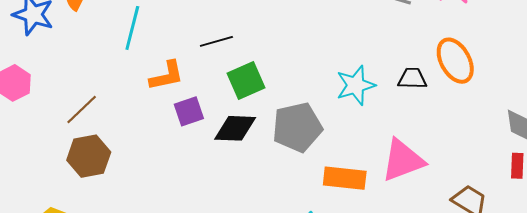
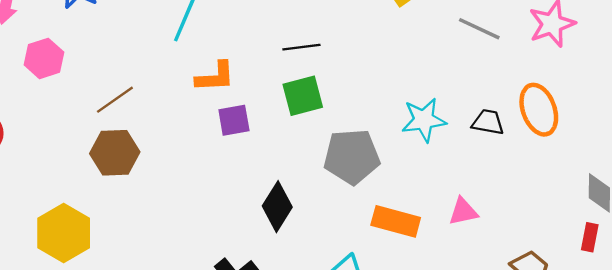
black line: (216, 41) -> (301, 47), moved
black diamond: (235, 128) -> (277, 207), moved, turned -69
pink triangle: (403, 160) -> (463, 211), size x0.6

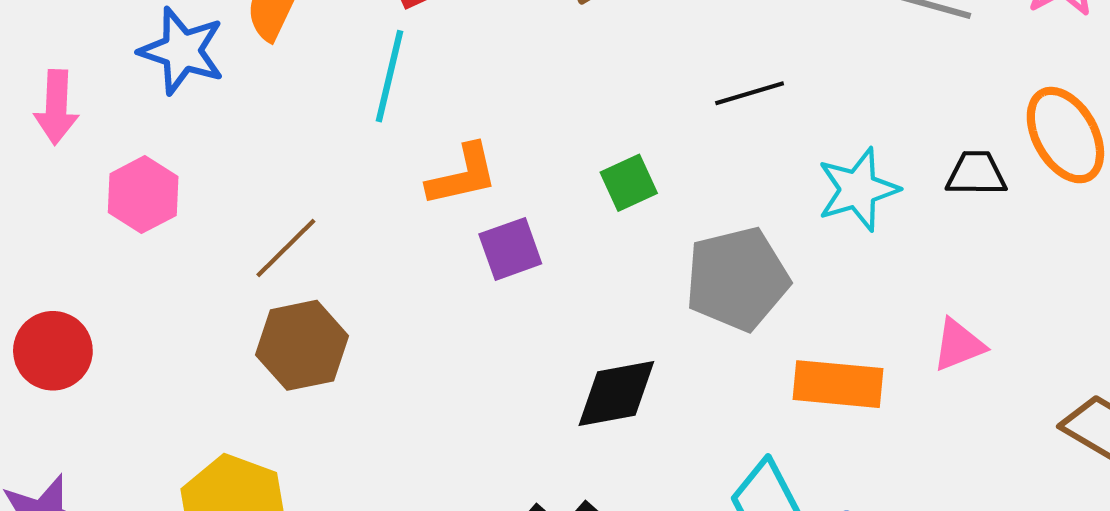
black line: (301, 47) -> (750, 93), moved
green square: (303, 96) -> (629, 183), size x0.7
black diamond: (277, 207) -> (616, 393), turned 57

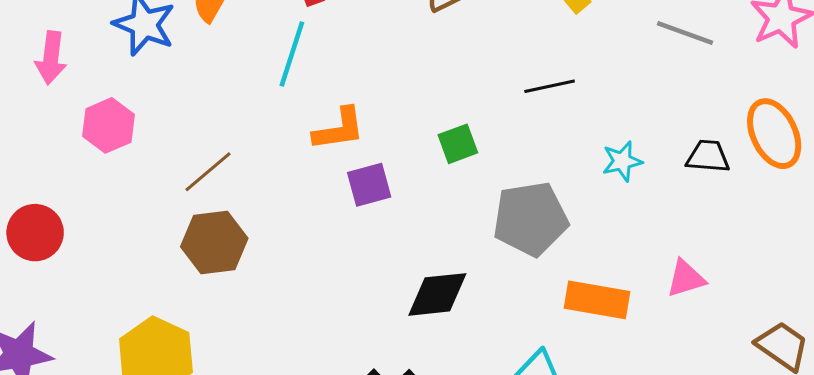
cyan star: (858, 189) -> (622, 161), size x0.7

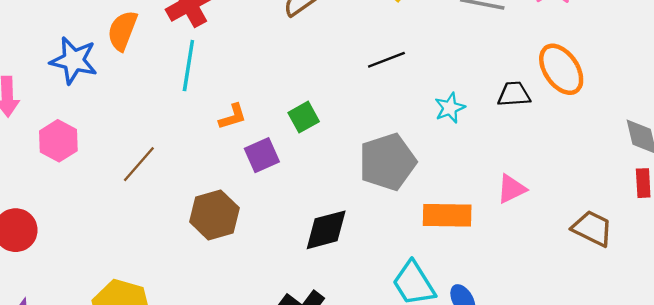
orange L-shape: (339, 129) -> (233, 117), size x0.7
green square: (458, 144) -> (304, 117), moved
brown hexagon: (214, 242) -> (214, 215), moved

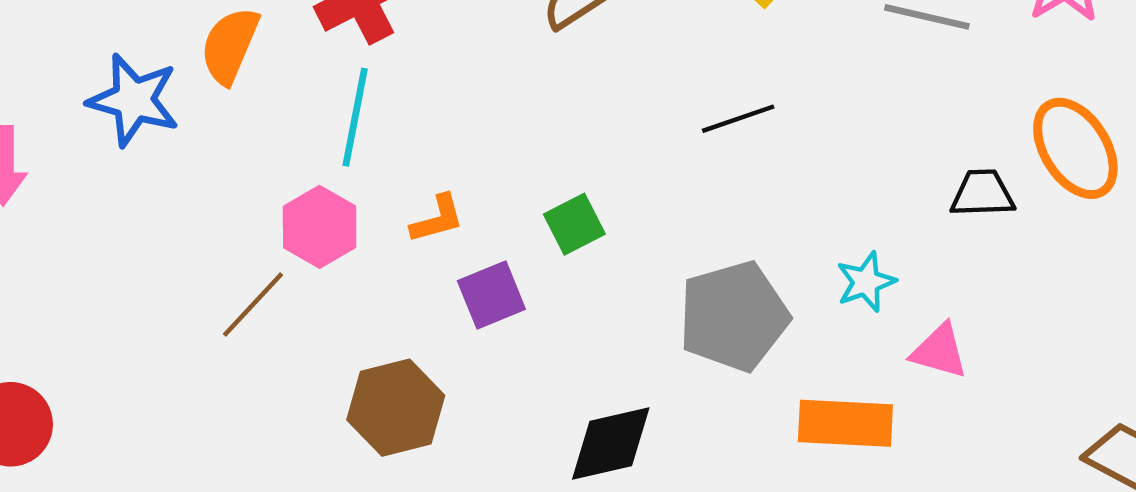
cyan star: (450, 108) -> (866, 282), moved
pink hexagon: (58, 141) -> (320, 227), moved
pink triangle: (512, 189) -> (939, 351), moved, turned 40

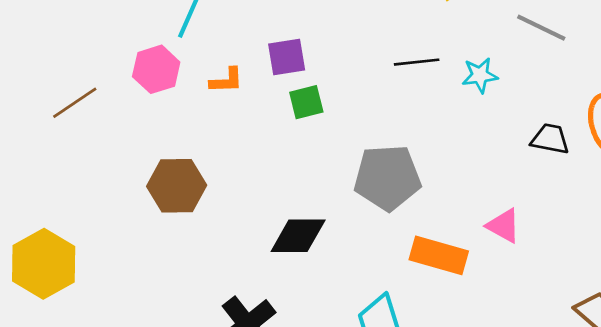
cyan star: (866, 282) -> (480, 75), moved
purple square: (491, 295) -> (287, 57), moved
brown line: (253, 305) -> (75, 103), moved

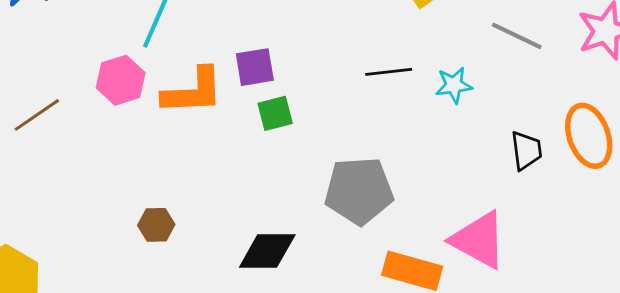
orange L-shape: (226, 80) -> (193, 91), size x1.8
black trapezoid: (550, 139) -> (526, 150), turned 72
brown hexagon: (177, 186) -> (156, 225), moved, size x0.6
pink triangle: (504, 226) -> (479, 240), size x1.6

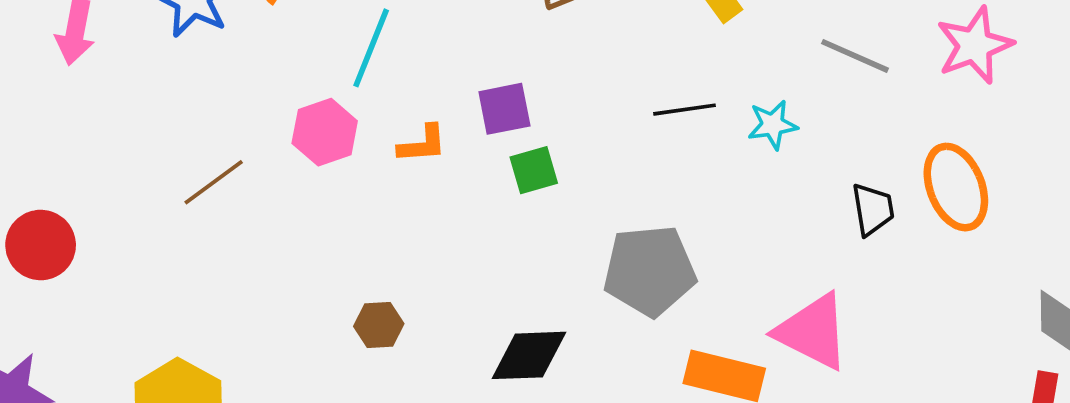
orange L-shape: (193, 91) -> (422, 144), size x0.6

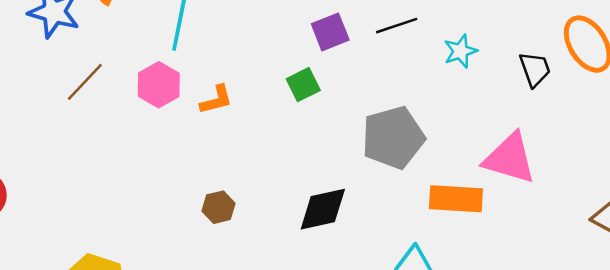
purple square: (504, 109) -> (330, 32), moved
cyan star: (773, 125) -> (460, 51), moved
orange L-shape: (422, 144) -> (216, 100), moved
brown line: (214, 182) -> (85, 82), moved

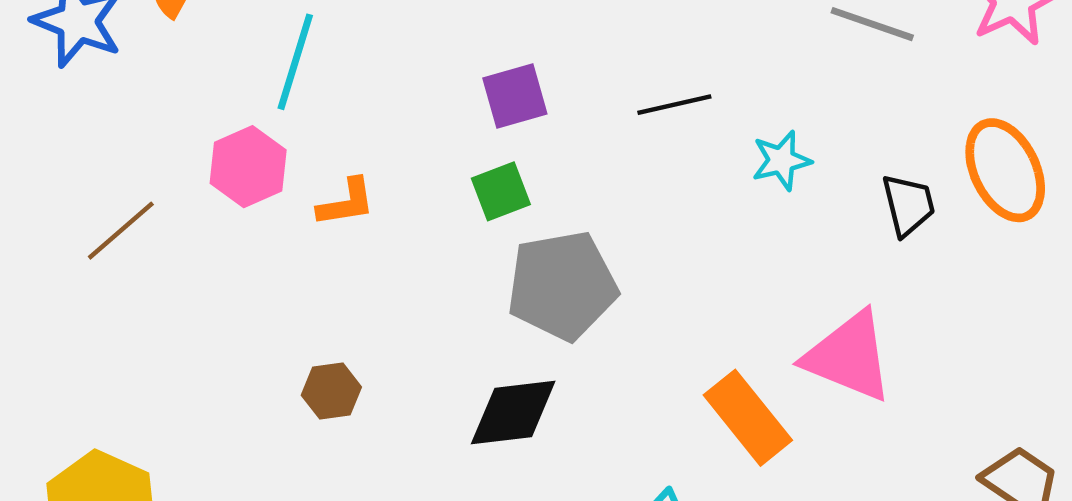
purple square: (330, 32) -> (515, 96), moved
brown line: (85, 82) -> (121, 231), moved
gray pentagon: (393, 138) -> (562, 286), moved
orange rectangle: (456, 199) -> (748, 418), turned 42

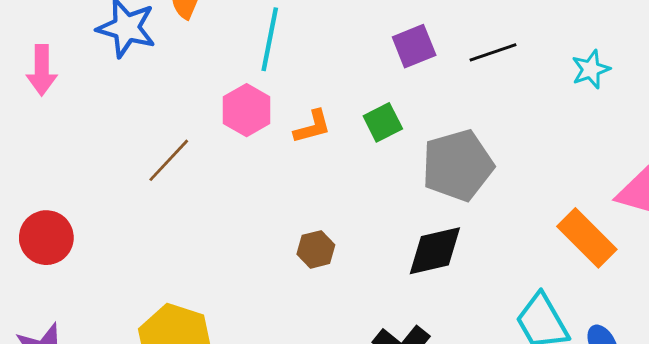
black line: (674, 105) -> (493, 52), moved
green square: (501, 191) -> (383, 122), moved

